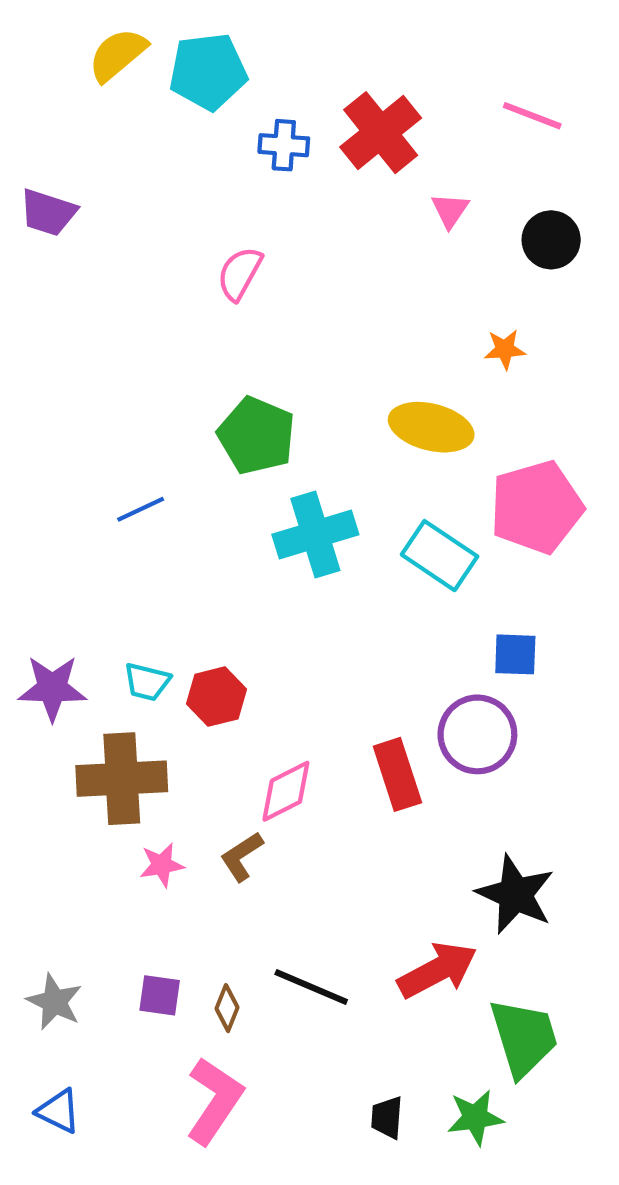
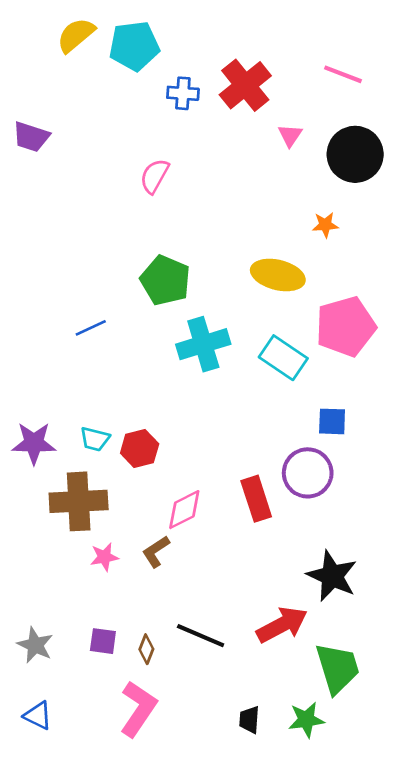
black circle: (551, 240) -> (355, 154), size x1.5

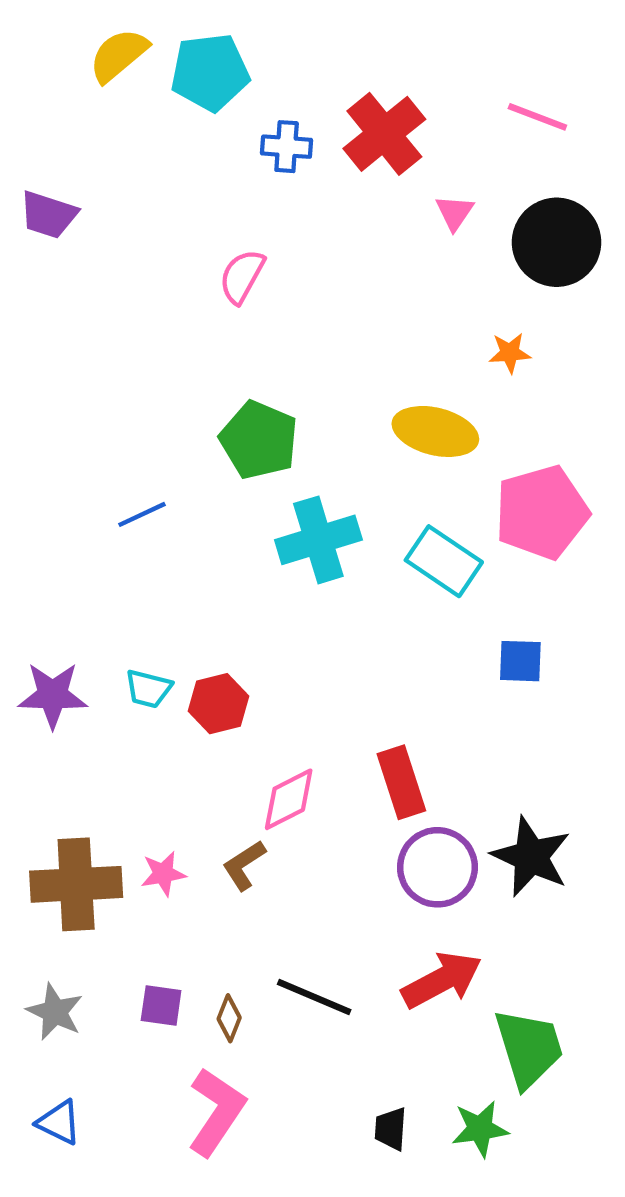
purple circle: (308, 473) -> (437, 867), moved
brown cross: (79, 501) -> (76, 884), moved
black star: (332, 576) -> (531, 857), moved

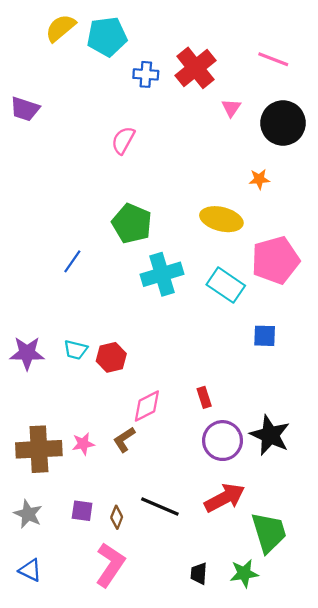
blue line: (142, 514) -> (72, 261), turned -30
red rectangle: (401, 782) -> (204, 397), size x0.6

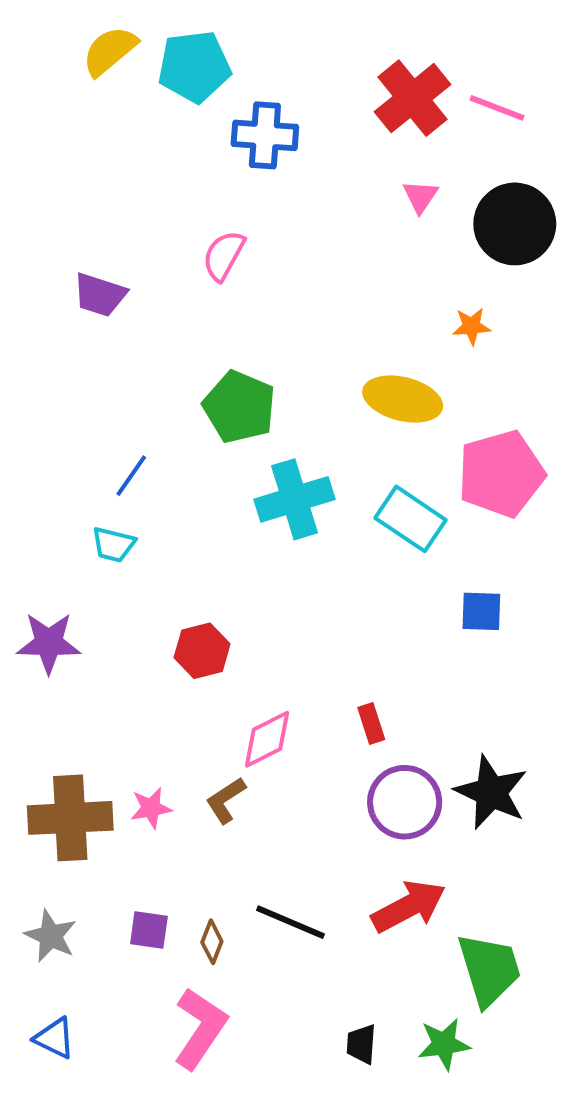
red cross: (195, 68) -> (412, 98), moved
blue cross: (146, 74) -> (265, 135), size x1.4
purple trapezoid: (25, 109) -> (100, 295), moved
cyan trapezoid: (76, 350) -> (114, 545), moved

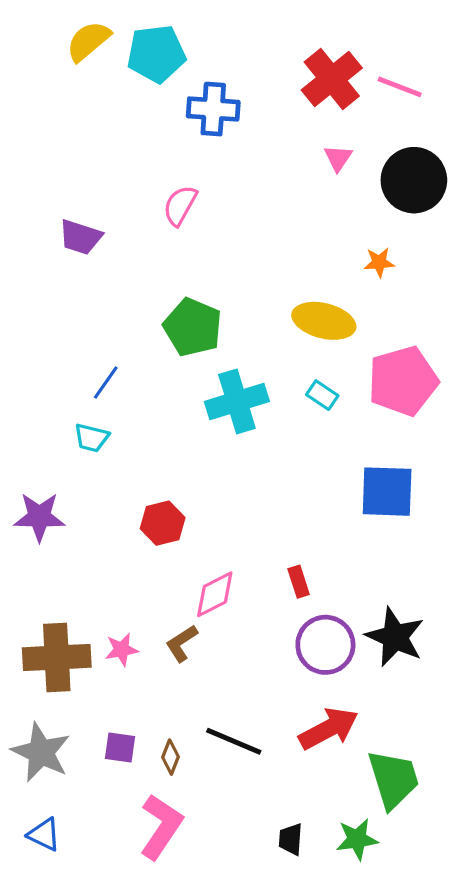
cyan rectangle: (411, 519) -> (322, 395), moved, size x0.6
blue square: (481, 611) -> (387, 492), size x1.6
gray star: (51, 936) -> (41, 752), size x1.4

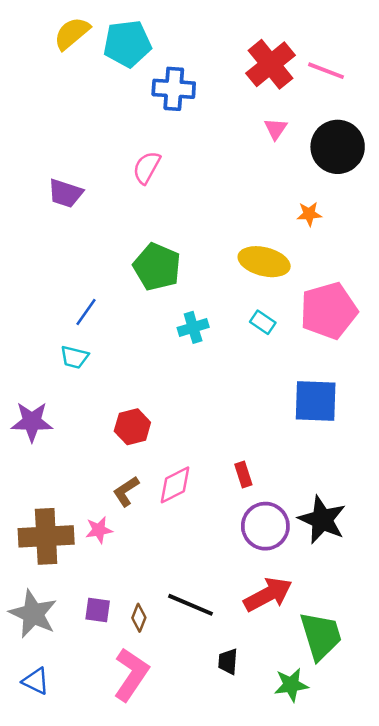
cyan cross: (237, 401) -> (193, 327), size x0.6
brown L-shape: (182, 643) -> (126, 491), moved
black trapezoid: (291, 839) -> (228, 662), moved

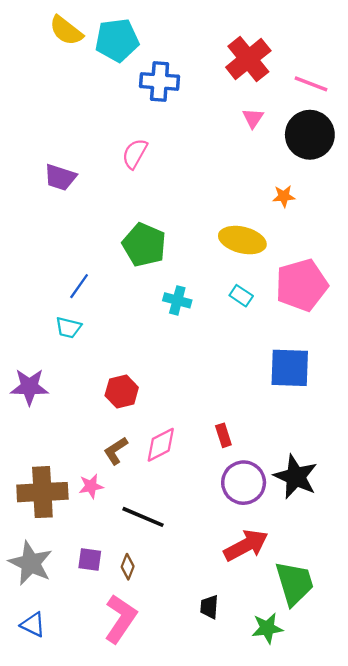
yellow semicircle: (72, 33) -> (66, 31), turned -102
pink line: (326, 71) -> (311, 84), moved
cyan cross: (193, 327) -> (177, 300), turned 32
black line: (191, 605) -> (143, 517), moved

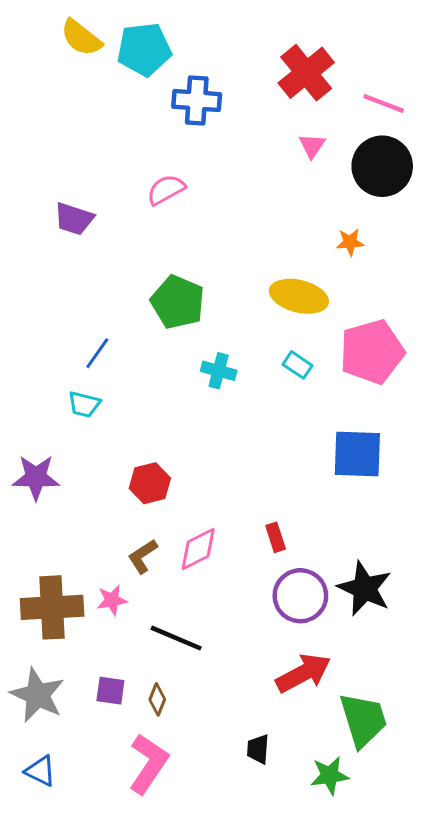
pink semicircle: (135, 154) -> (166, 190), turned 32

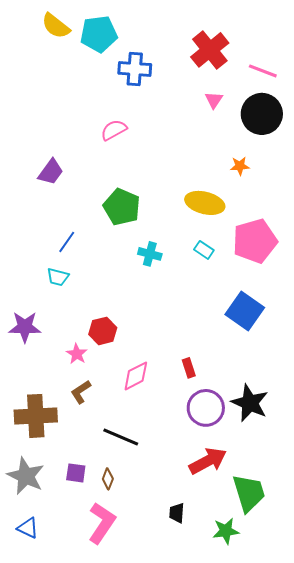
purple trapezoid: (74, 219) -> (51, 172), moved, turned -72
blue square: (357, 454) -> (245, 311), turned 33
brown L-shape: (143, 556) -> (81, 392), moved
pink star: (112, 600) -> (77, 354), moved, turned -30

